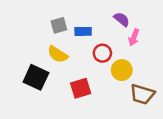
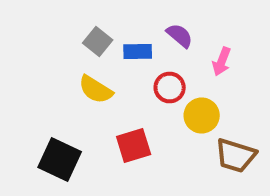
purple semicircle: (122, 19) -> (180, 36), moved
gray square: (59, 25) -> (98, 42), turned -35
black square: (36, 77) -> (60, 160), moved

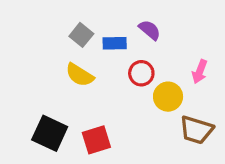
pink arrow: (222, 62) -> (200, 72), moved
red square: (134, 146) -> (96, 140), moved

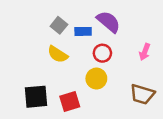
purple semicircle: (150, 30) -> (108, 22), size x1.5
yellow circle: (168, 97) -> (96, 79), moved
black square: (50, 133) -> (36, 97), turned -30

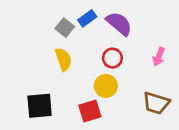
blue rectangle: (83, 31) -> (87, 18), moved, turned -35
yellow semicircle: (58, 54) -> (63, 59), turned -140
red square: (70, 101) -> (90, 111), moved

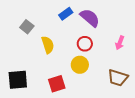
gray square: (65, 28) -> (27, 27), moved
black square: (40, 106) -> (18, 80), moved
red square: (90, 111) -> (57, 84), moved

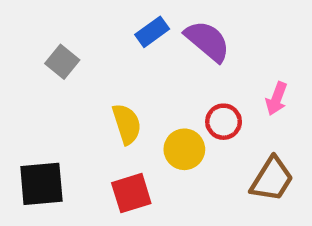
red circle: (85, 44) -> (224, 122), moved
yellow semicircle: (48, 45) -> (127, 124), moved
brown trapezoid: (118, 78) -> (272, 179), turned -75

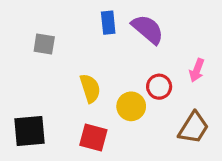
blue rectangle: (152, 32) -> (108, 23), turned -60
gray square: (62, 62) -> (44, 44), turned -30
red square: (131, 193) -> (93, 138), turned 32

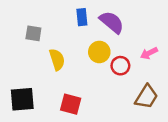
pink arrow: (197, 70) -> (149, 53), turned 42
yellow semicircle: (90, 88) -> (57, 59), moved
yellow circle: (131, 106) -> (99, 52), moved

